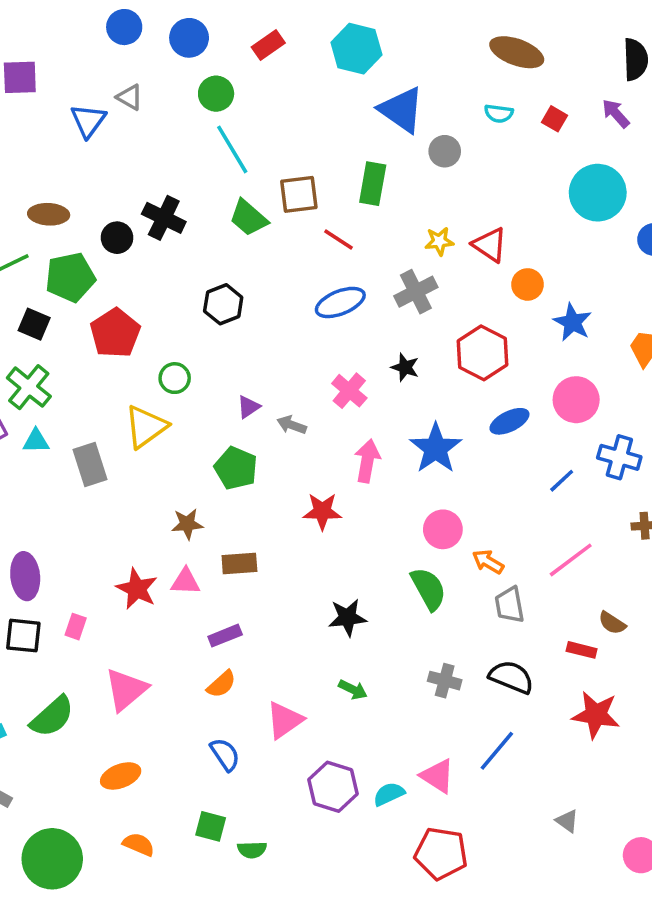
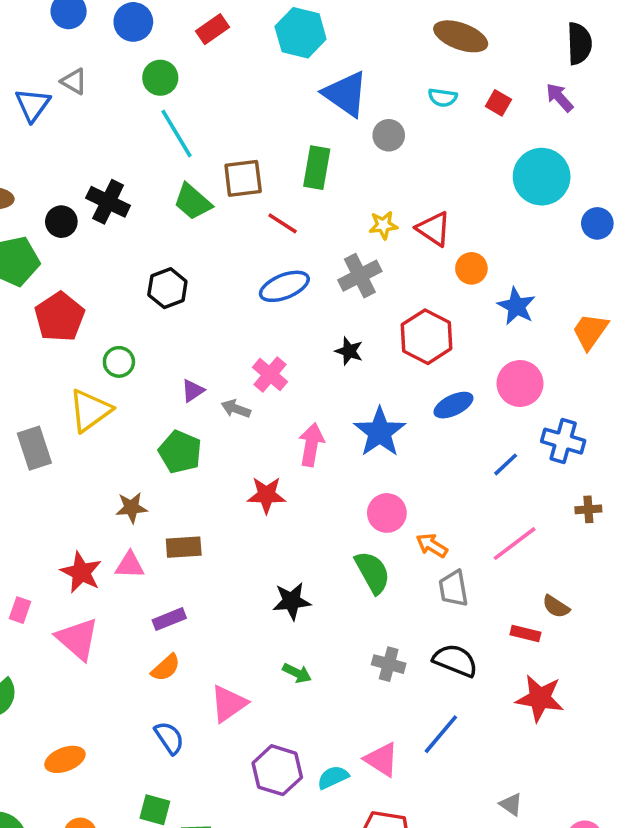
pink cross: (349, 391) -> (270, 374), moved
pink triangle: (126, 690) -> (78, 639), moved, turned -39

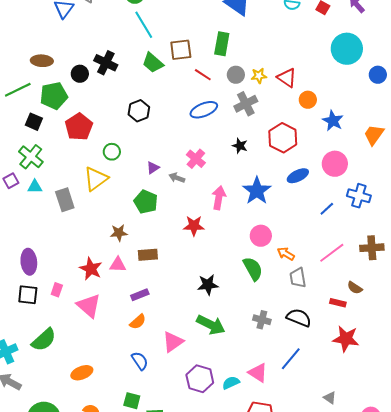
gray circle: (389, 135) -> (236, 75), moved
brown cross: (588, 509) -> (372, 248), moved, size x1.6
green arrow: (297, 673) -> (211, 325), size x1.8

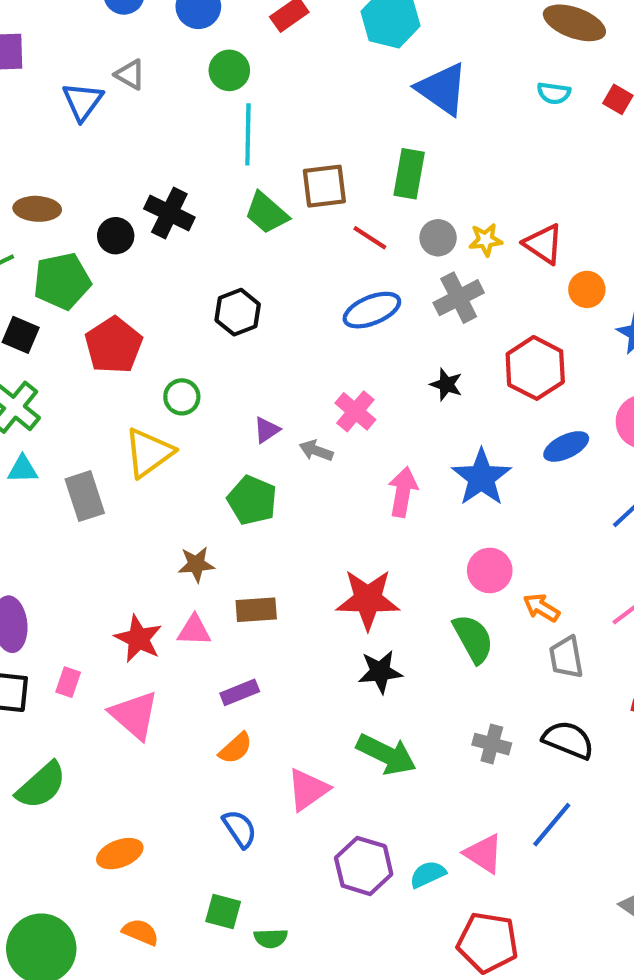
cyan line: (144, 25) -> (248, 134), turned 32
red star: (194, 226) -> (368, 599), moved, size x1.4

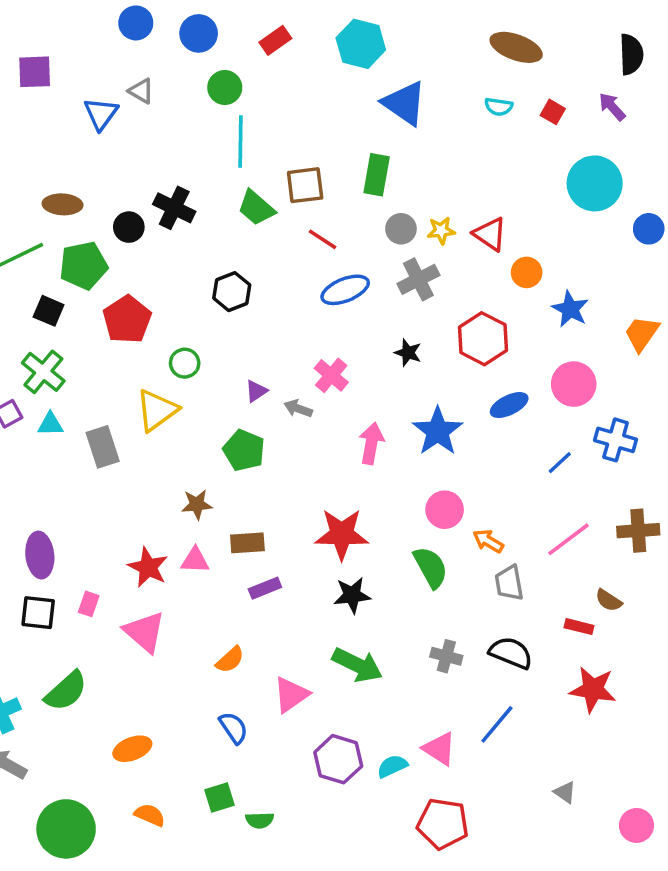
red line: (370, 238) -> (322, 239), moved
purple rectangle: (240, 692) -> (265, 588), moved
green square: (223, 911) -> (220, 798), turned -32

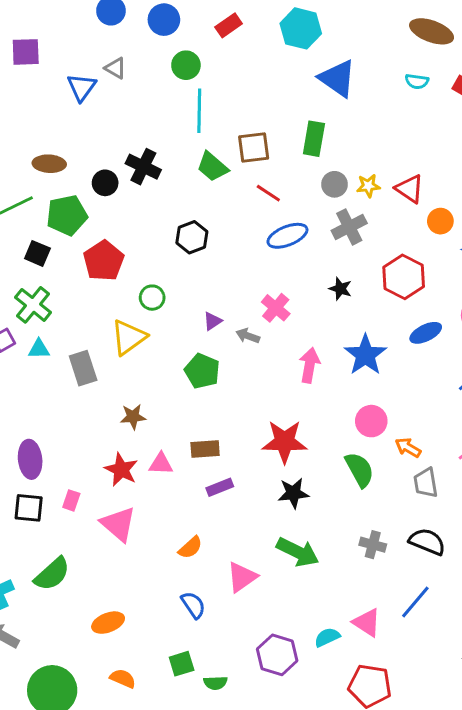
brown star: (197, 504) -> (133, 417), moved
purple hexagon: (338, 759) -> (277, 655), moved

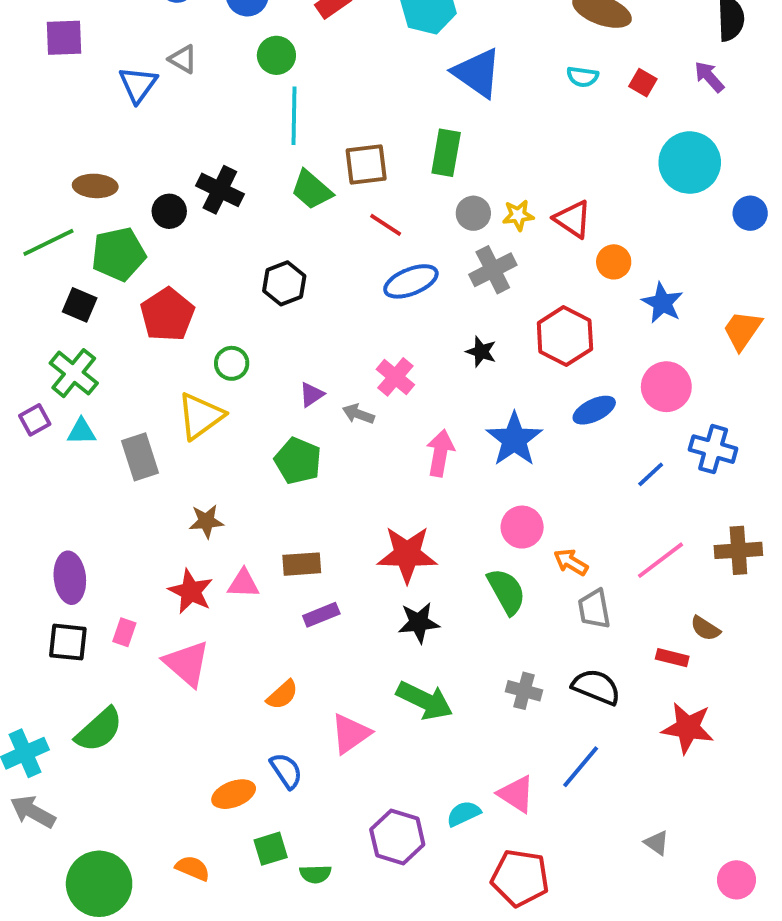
orange ellipse: (108, 623) -> (234, 794), moved

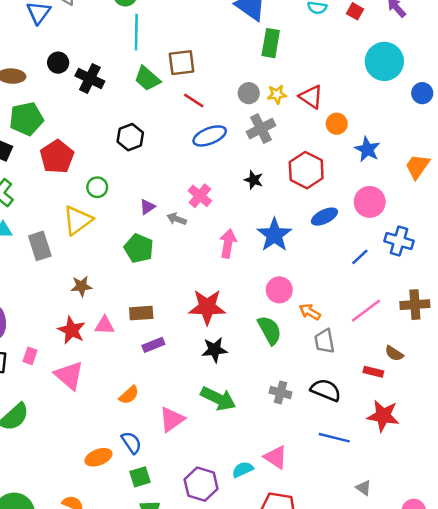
green rectangle: (446, 153) -> (271, 43), moved
black circle: (169, 211) -> (58, 63), moved
blue line: (581, 767) -> (334, 438), moved, turned 64
green square: (271, 849) -> (140, 477), moved

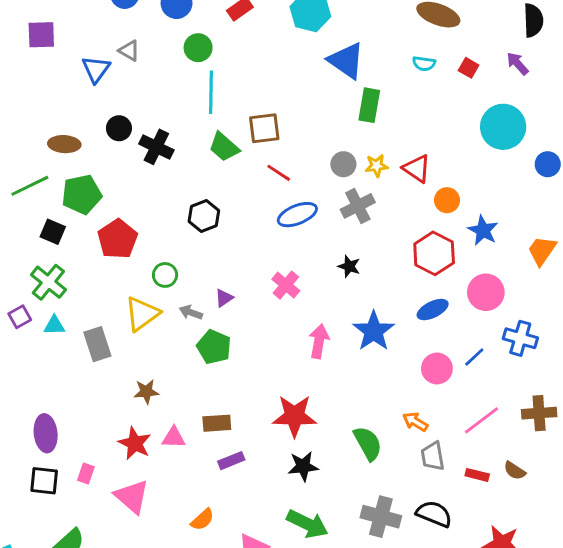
red hexagon: (306, 170) -> (434, 253), moved
gray arrow: (177, 219) -> (191, 312), moved
pink circle: (279, 290) -> (437, 369), moved
red rectangle: (373, 372) -> (477, 475), moved
gray cross: (280, 393) -> (381, 517), size x1.5

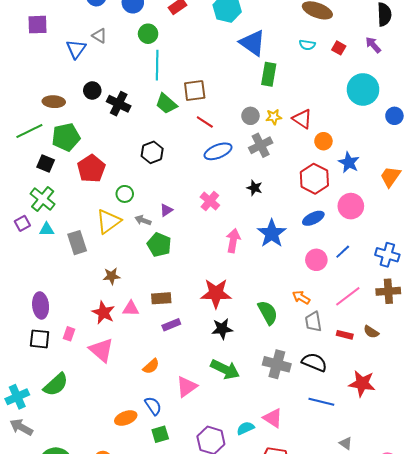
blue cross: (520, 338) -> (387, 255), moved

